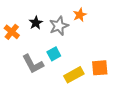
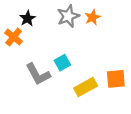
black star: (36, 23) -> (28, 18), moved
gray star: (59, 26) -> (68, 16), moved

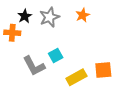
gray star: (68, 16) -> (49, 17), moved
orange cross: (14, 37) -> (12, 33), turned -35

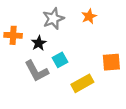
black star: (25, 16) -> (39, 43), moved
orange square: (103, 70) -> (111, 62), moved

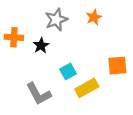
cyan square: (60, 60) -> (68, 71), moved
gray L-shape: (37, 71) -> (39, 94), moved

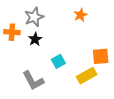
gray star: (56, 20) -> (34, 17), moved
yellow rectangle: (87, 88) -> (87, 76), moved

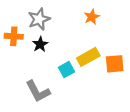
yellow rectangle: (87, 76) -> (88, 57), moved

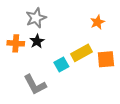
orange star: (92, 17) -> (97, 22), moved
orange cross: (14, 36) -> (16, 43), moved

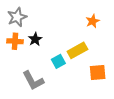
gray star: (36, 18) -> (17, 17), moved
orange square: (106, 59) -> (98, 72), moved

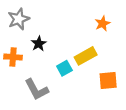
orange cross: (15, 41) -> (13, 57), moved

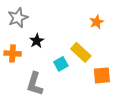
yellow rectangle: (86, 56) -> (81, 52), turned 72
gray L-shape: (36, 89) -> (35, 84), turned 45

